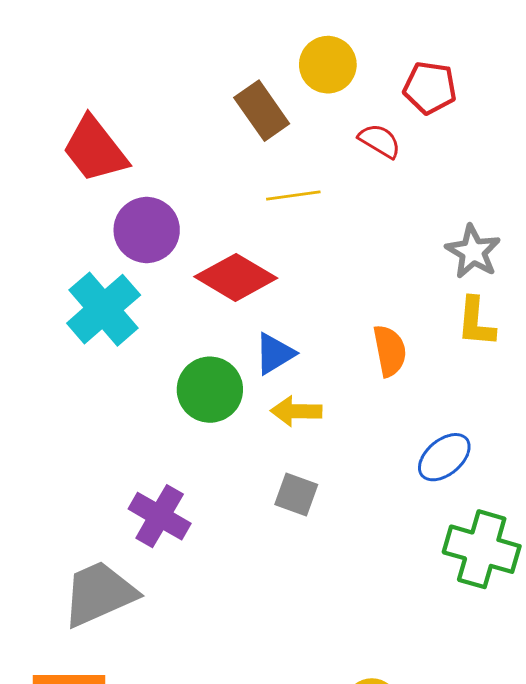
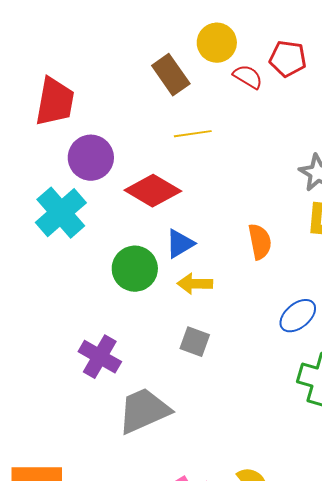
red semicircle: (380, 141) -> (248, 77), moved
red trapezoid: (95, 149) -> (55, 102), turned -132
gray trapezoid: (99, 594) -> (144, 411), moved

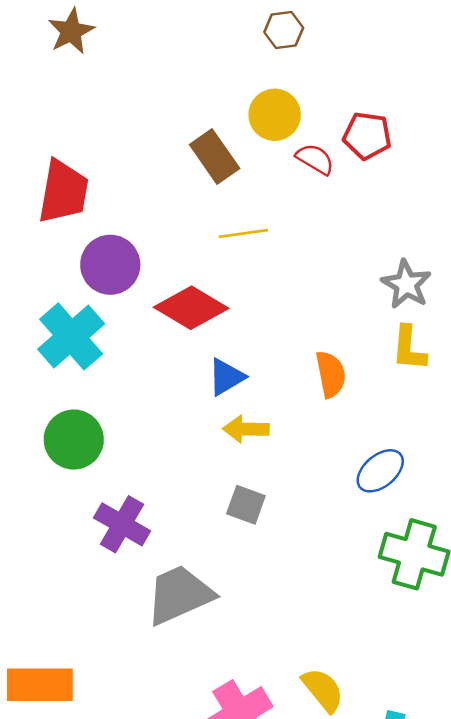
green circle: (135, 269) -> (74, 440), moved

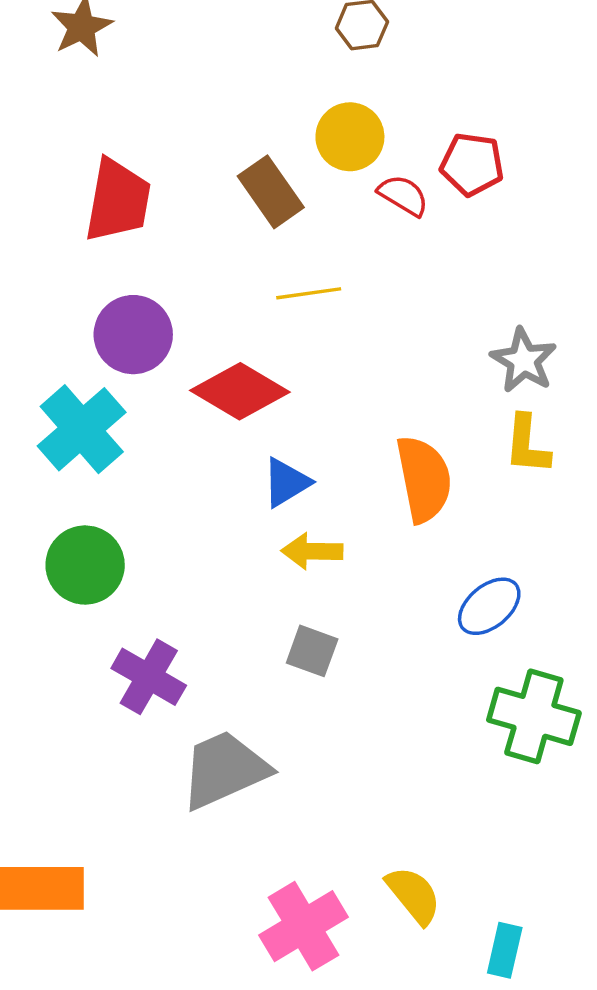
red trapezoid: (63, 192) -> (118, 200), moved
orange semicircle: (331, 374) -> (424, 479), size x1.4

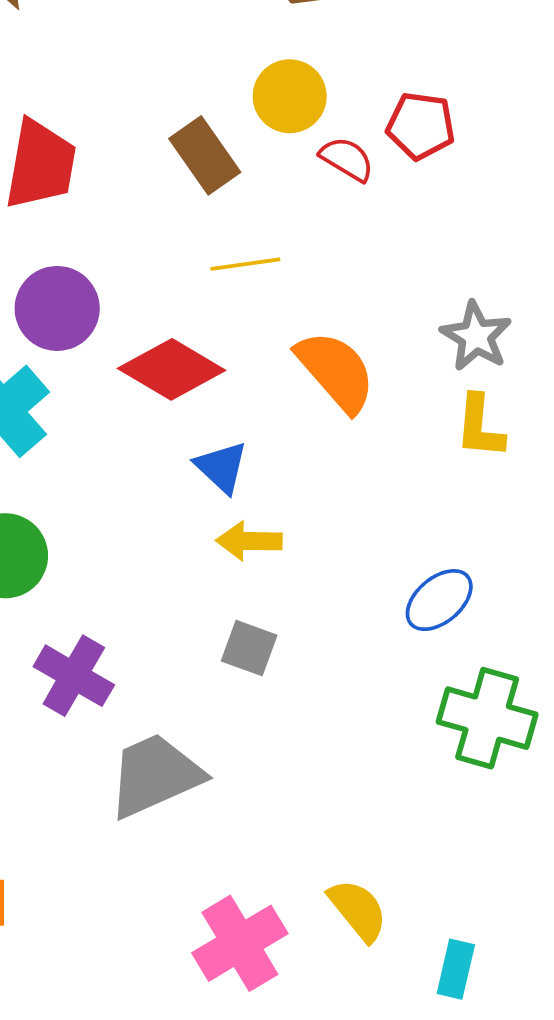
orange semicircle: (424, 479) -> (336, 371), moved, turned -30
blue triangle: (286, 482) -> (221, 467), turned -46

